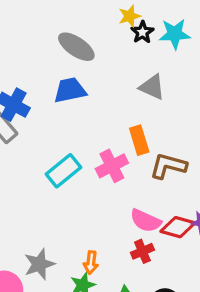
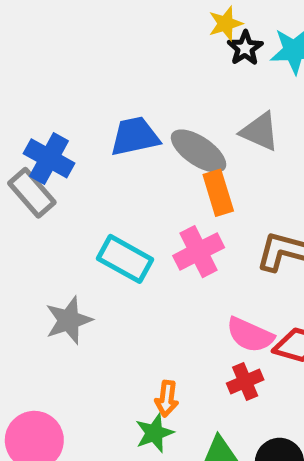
gray ellipse: (76, 47) -> (199, 151), moved
orange rectangle: (139, 140) -> (218, 193), moved
cyan rectangle: (63, 171) -> (125, 259), turned 68
gray star: (39, 264) -> (69, 320), moved

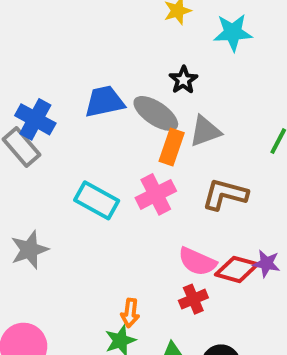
black star: (245, 48) -> (183, 80), moved
gray triangle: (260, 131) -> (205, 131), moved, turned -44
orange rectangle: (218, 193) -> (172, 147), turned 36
gray star: (69, 320) -> (29, 250), moved

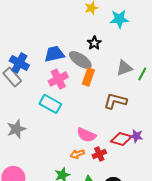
gray triangle: (205, 131) -> (124, 68), moved
pink cross: (156, 194) -> (58, 79), moved
pink semicircle: (197, 262) -> (86, 135), moved
orange arrow: (130, 313) -> (77, 154), moved, turned 64

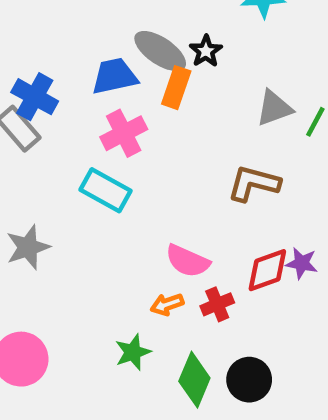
gray ellipse: (80, 60) -> (160, 51), moved
orange rectangle: (88, 77) -> (176, 88), moved
red diamond: (121, 139) -> (267, 270), turned -35

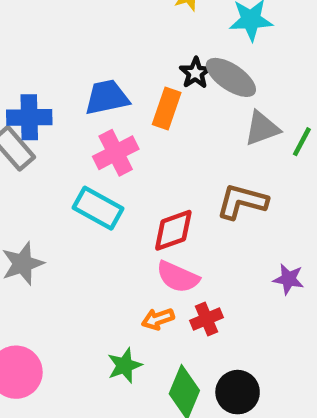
gray ellipse: (160, 51) -> (231, 77), moved
blue cross: (35, 97) -> (29, 117), turned -30
red diamond: (267, 270) -> (173, 230), moved

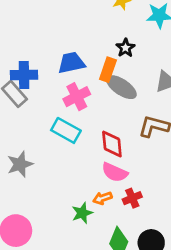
gray ellipse: (231, 77) -> (121, 87), moved
red diamond: (173, 230) -> (112, 144), turned -76
green star: (125, 366) -> (82, 213), moved

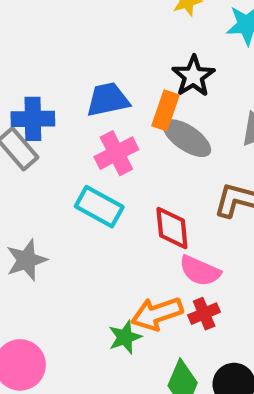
black star: (125, 48) -> (193, 76), size x1.4
pink semicircle: (115, 172) -> (200, 271), moved
orange arrow: (102, 198) -> (157, 314), size x1.6

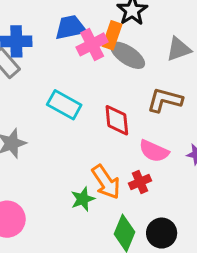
pink cross: (116, 153) -> (92, 44), moved
pink semicircle: (200, 271) -> (154, 151), moved
orange arrow: (157, 314) -> (106, 182), turned -105

